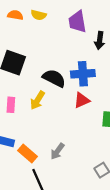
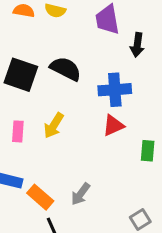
black semicircle: (54, 78) -> (66, 69), moved

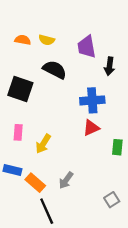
black semicircle: (66, 69) -> (55, 70), moved
yellow arrow: (54, 125) -> (43, 144), moved

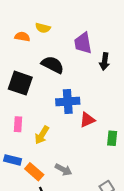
yellow semicircle: (47, 40) -> (43, 28), moved
blue cross: (92, 100) -> (68, 101), moved
gray arrow: (66, 180) -> (63, 170), turned -98

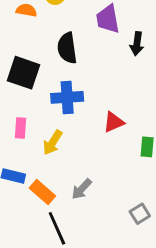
black semicircle: (53, 65) -> (67, 48), turned -125
blue cross: (68, 101) -> (67, 97), moved
gray arrow: (63, 170) -> (82, 189), turned 105

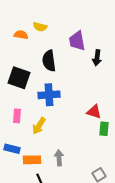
red triangle: (114, 122) -> (94, 112), moved, turned 42
gray arrow: (82, 189) -> (59, 158), turned 133
orange rectangle: (42, 192) -> (32, 160), turned -42

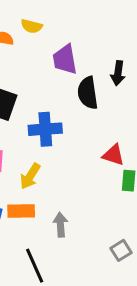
purple trapezoid: (77, 41) -> (65, 60), moved
black semicircle: (49, 61) -> (88, 93), moved
orange rectangle: (32, 160) -> (21, 211), moved

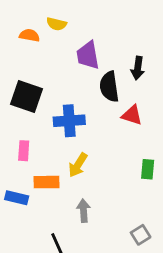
red triangle: (113, 155) -> (132, 115), moved
yellow arrow: (30, 176) -> (78, 165), moved
orange rectangle: (21, 211) -> (47, 182), moved

